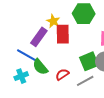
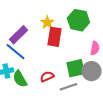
purple rectangle: (39, 37) -> (19, 35), moved
green semicircle: (40, 67) -> (20, 79), moved

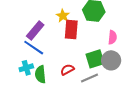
green semicircle: (20, 79) -> (40, 74), turned 30

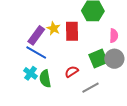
yellow star: (63, 16) -> (54, 28), moved
cyan cross: (26, 68) -> (30, 73), turned -32
gray line: (90, 78) -> (90, 88), moved

